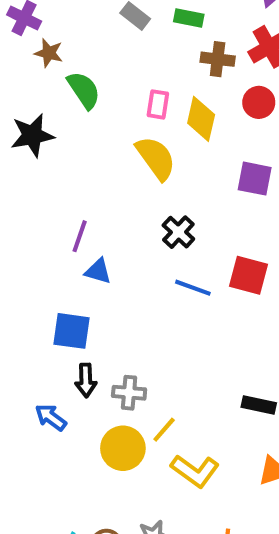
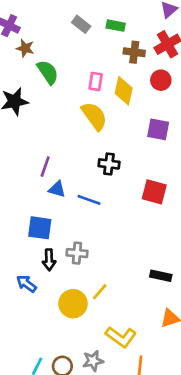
black cross: (178, 232) -> (109, 164), turned -36
blue line: (193, 288) -> (89, 200), moved
gray cross: (129, 393) -> (77, 253), moved
yellow L-shape: (195, 471) -> (121, 337), moved

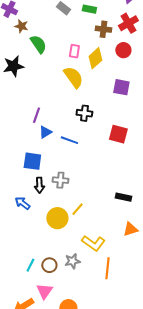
yellow diamond: (124, 91) -> (95, 58), turned 35
blue triangle: (57, 189) -> (45, 132), turned -48

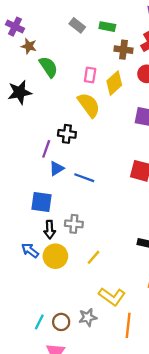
black cross: (84, 113) -> (67, 134), moved
yellow circle: (57, 218) -> (55, 256), moved

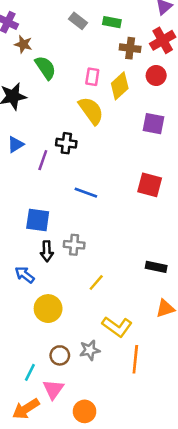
blue triangle: (57, 168) -> (16, 144), moved
yellow circle: (55, 256) -> (48, 309), moved
cyan line: (39, 322) -> (30, 372), moved

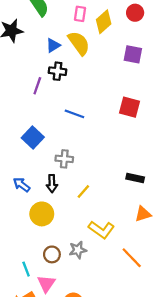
blue triangle: (16, 144) -> (53, 45), moved
blue square: (38, 220) -> (33, 138), turned 35
black arrow: (47, 251) -> (52, 184), moved
orange line: (135, 359) -> (132, 258), moved, turned -50
cyan line: (30, 372) -> (26, 269), turned -48

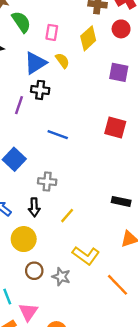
pink rectangle: (80, 14) -> (52, 32), moved
yellow semicircle: (79, 43) -> (62, 61), size x0.6
blue triangle: (53, 45) -> (35, 63), size x1.5
gray star: (78, 250) -> (61, 277), turned 30
brown circle: (52, 254) -> (34, 271), moved

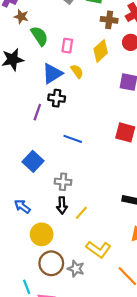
black arrow: (34, 207) -> (62, 205), moved
brown circle: (34, 271) -> (51, 263), size x1.5

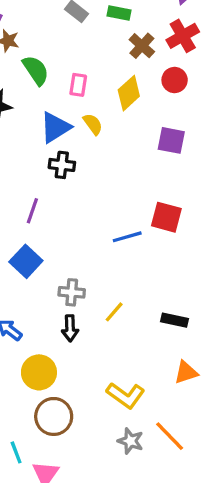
brown cross: (109, 20) -> (142, 46), turned 35
purple line: (37, 112) -> (32, 211), moved
blue line: (73, 139) -> (127, 237), moved, turned -36
yellow line: (81, 213) -> (114, 312), moved
gray star: (76, 269) -> (130, 441), moved

